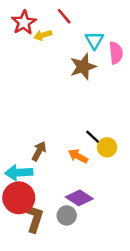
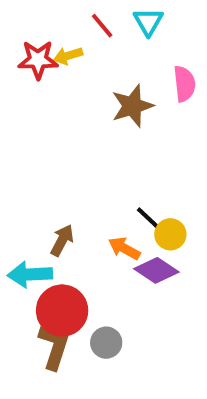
red star: (24, 23) -> (38, 60), moved, turned 30
cyan triangle: (94, 40) -> (148, 22), moved
red circle: (19, 198) -> (62, 311), moved
purple diamond: (79, 198) -> (156, 270), moved

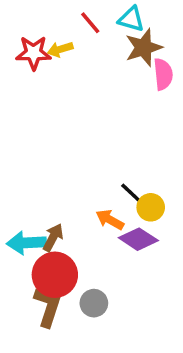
cyan triangle: (148, 22) -> (131, 19), turned -44
brown star: (132, 106) -> (144, 48), moved
brown arrow: (62, 240) -> (53, 237), moved

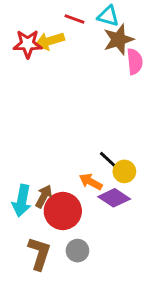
red line: (90, 23) -> (75, 19), turned -30
yellow arrow: (60, 49) -> (50, 41), size x1.4
cyan arrow: (26, 243) -> (22, 201), turned -76
red circle: (55, 275) -> (63, 211), moved

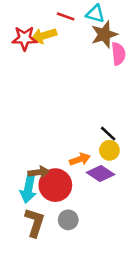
black line: (108, 160) -> (108, 134), moved
orange arrow: (91, 182) -> (80, 159), turned 132
brown arrow: (44, 196) -> (39, 172), turned 54
cyan arrow: (22, 201) -> (28, 189), moved

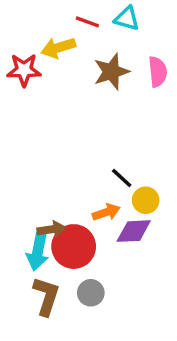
brown star: (104, 34) -> (111, 72), moved
red star: (24, 38) -> (24, 70), moved
black line: (108, 134) -> (122, 178), moved
purple diamond: (100, 174) -> (134, 231), turned -36

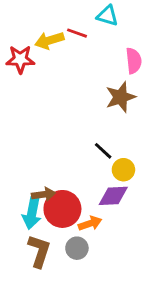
red line: (87, 22) -> (77, 33), moved
brown star: (111, 72) -> (121, 97), moved
orange arrow: (106, 212) -> (90, 223), moved

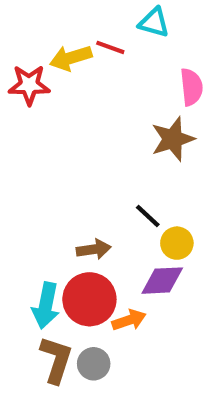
brown arrow: (44, 194) -> (94, 249), moved
gray circle: (77, 248) -> (94, 364), moved

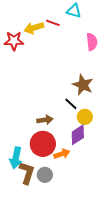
brown star: (173, 139) -> (83, 85), moved, turned -30
purple diamond: (162, 281) -> (78, 135), turned -30
cyan arrow: (46, 306) -> (16, 158), moved

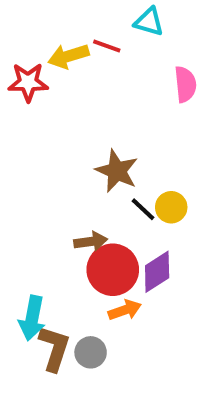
brown star: (83, 85) -> (117, 171), moved
yellow circle: (85, 117) -> (171, 207), moved
red circle: (43, 144) -> (113, 270), moved

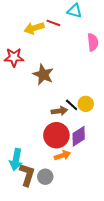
red star: (28, 82) -> (14, 57), moved
brown star: (117, 171) -> (43, 75), moved
brown arrow: (91, 241) -> (59, 111), moved

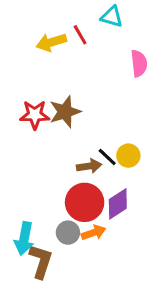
red line: (53, 23) -> (80, 35), turned 40
red star: (14, 57) -> (35, 115), moved
brown star: (43, 75) -> (65, 112), turned 30
gray circle: (45, 177) -> (68, 233), moved

